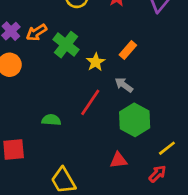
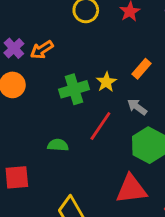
green cross: (66, 45) -> (74, 89), moved, turned 35
red triangle: (118, 160) -> (131, 189), size x1.6

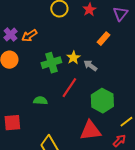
orange rectangle: (142, 69) -> (103, 39), moved
gray arrow: (137, 107) -> (90, 66), moved

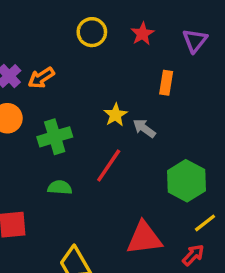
orange rectangle: (103, 39) -> (166, 83), turned -32
green cross: (51, 63) -> (55, 137), moved
green hexagon: (102, 101) -> (186, 181), moved

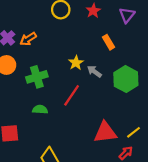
orange rectangle: (166, 83) -> (108, 42), turned -40
green hexagon: (186, 181) -> (126, 79), moved
red triangle: (144, 238) -> (105, 132), moved

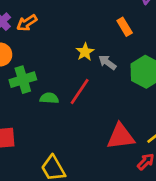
green cross: (37, 77) -> (23, 80), moved
green semicircle: (40, 109) -> (49, 98), moved

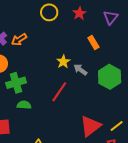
green semicircle: (49, 98) -> (24, 105), moved
red triangle: (121, 136) -> (90, 126), turned -30

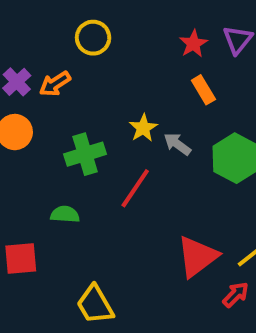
yellow circle: (49, 12) -> (93, 38), moved
red star: (79, 13) -> (193, 44), moved
green cross: (16, 83) -> (85, 154), moved

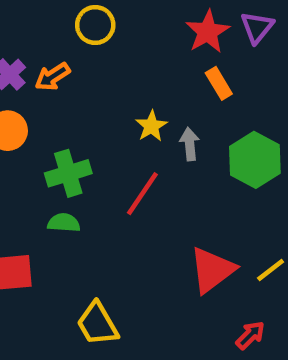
red star: (193, 44) -> (208, 32), size x1.4
gray arrow: (177, 144) -> (190, 144), turned 48
green cross: (85, 154) -> (68, 173), moved
red arrow: (236, 295) -> (250, 335), moved

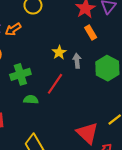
green semicircle: (64, 223) -> (31, 100), moved
red triangle: (212, 270) -> (87, 133), moved, turned -40

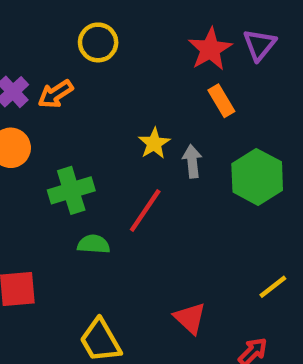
red triangle: (87, 133) -> (190, 318), moved, size x0.7

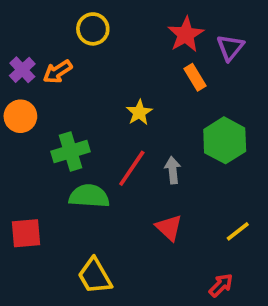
purple triangle: (259, 45) -> (230, 48), moved
gray arrow: (192, 161) -> (173, 170), moved
green semicircle: (94, 244) -> (89, 196), size x1.5
red triangle: (190, 318) -> (169, 228), moved

